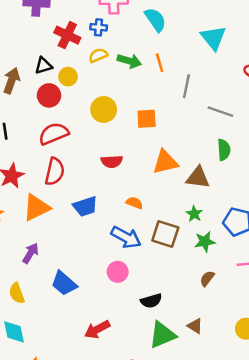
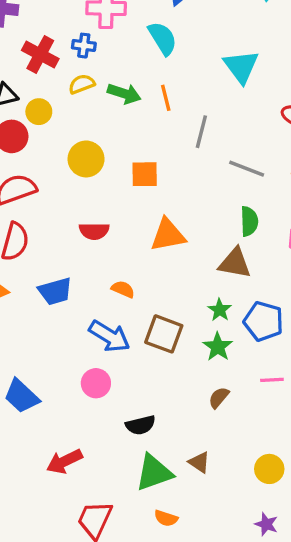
brown triangle: (198, 178) -> (235, 263), moved
green star: (194, 214) -> (220, 310), moved
green star: (205, 242) -> (218, 347), turned -30

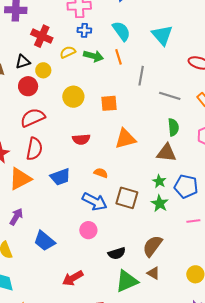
cyan semicircle: (163, 38) -> (121, 31), moved
blue cross: (84, 46) -> (84, 30), moved
brown semicircle: (219, 398) -> (152, 246), moved, size x1.6

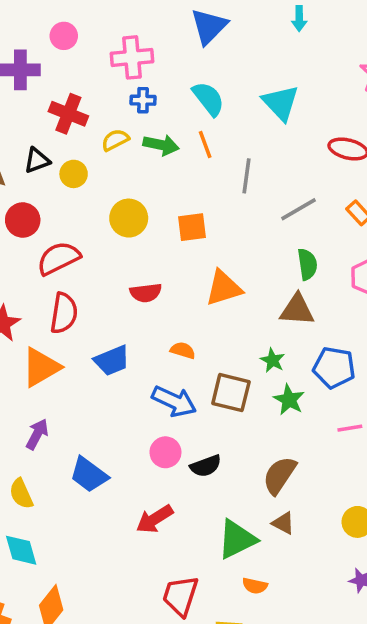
red circle: (28, 86) -> (23, 220), moved
gray line: (170, 96) -> (298, 209), turned -45
green star: (159, 181) -> (273, 360), moved
black semicircle: (117, 253) -> (206, 466), moved
red arrow: (73, 278) -> (155, 519), moved

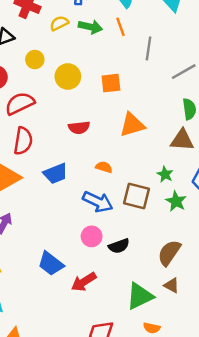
yellow circle: (74, 174) -> (35, 60), moved
blue trapezoid: (89, 475) -> (51, 264), moved

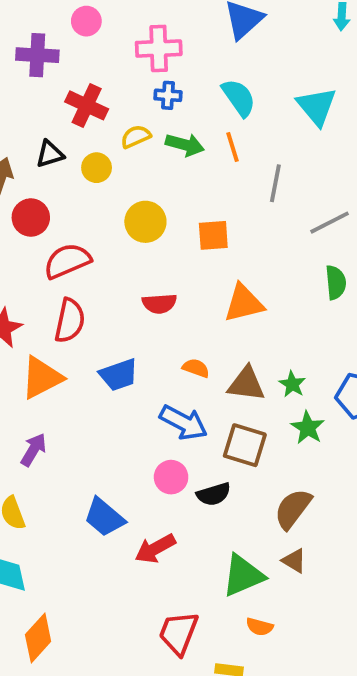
yellow circle: (35, 60) -> (97, 168), moved
brown triangle: (182, 140) -> (246, 384), moved
brown square: (137, 196) -> (245, 445), moved

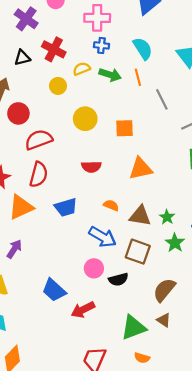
purple cross: (37, 55) -> (26, 19), turned 30
black triangle: (50, 154) -> (22, 58), moved
gray line: (275, 183) -> (162, 99), turned -40

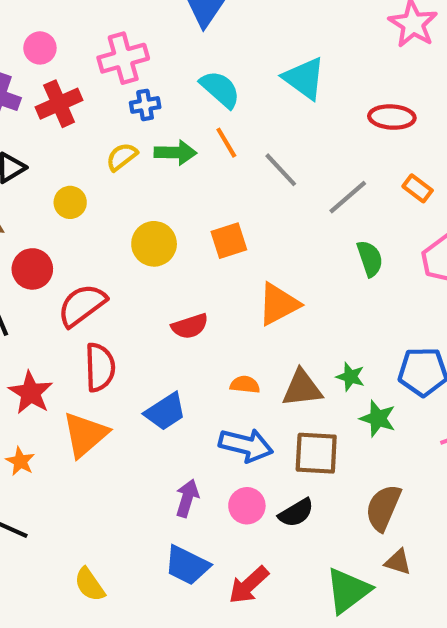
red cross: (54, 49) -> (59, 104), moved, turned -35
yellow circle: (58, 86) -> (70, 202), moved
purple arrow: (14, 249) -> (187, 498), moved

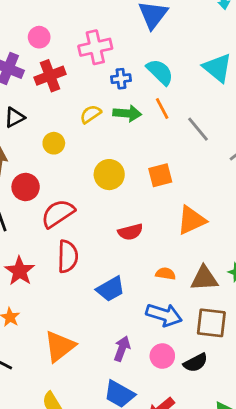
blue cross: (145, 105) -> (121, 79), moved
orange triangle: (85, 435) -> (60, 346), moved

